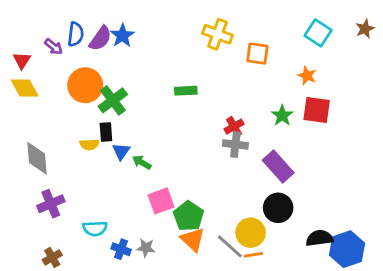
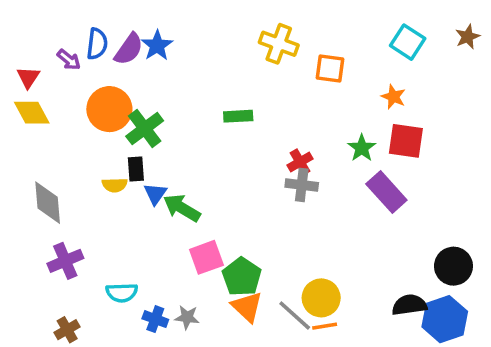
green arrow: (142, 162) -> (182, 208), size x1.5
purple rectangle: (278, 166) -> (386, 192), moved
black circle: (278, 208) -> (453, 266), moved

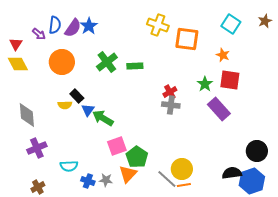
orange square: (330, 69) -> (187, 39), size x1.4
green cross: (145, 129) -> (107, 62), moved
black rectangle: (136, 169) -> (77, 96), turned -40
orange triangle: (247, 307) -> (128, 174), moved, turned 30

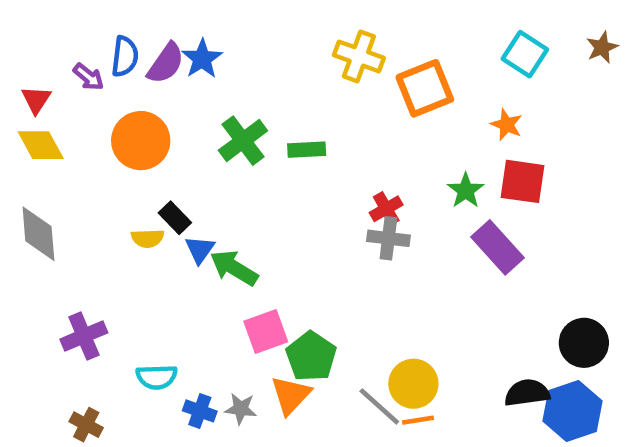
orange square: (187, 39) -> (425, 88), turned -30
gray diamond: (27, 115) -> (38, 234), moved
brown cross: (38, 187) -> (86, 425), turned -32

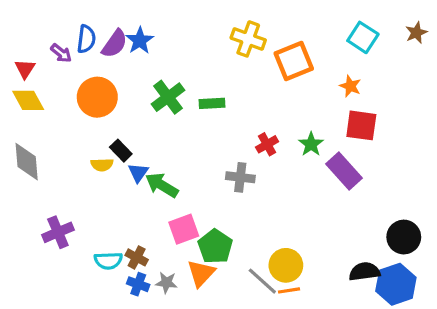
green star: (466, 191) -> (311, 144), moved
gray cross: (388, 238) -> (240, 177), moved
brown cross: (86, 425) -> (137, 257), moved

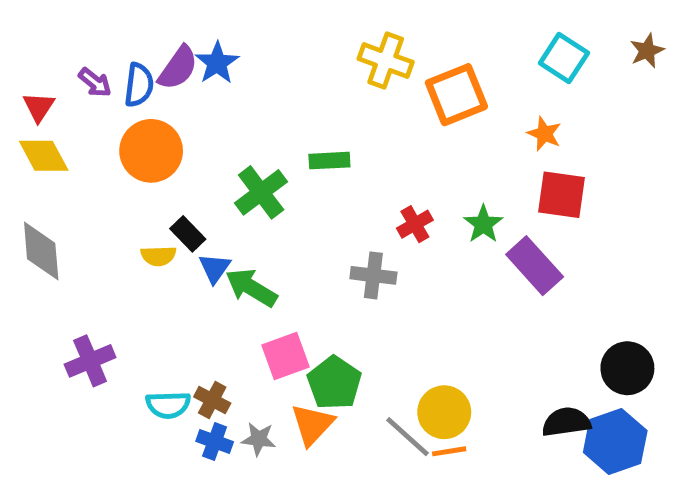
blue semicircle: (86, 39) -> (139, 85), moved
green cross: (168, 97) -> (261, 192), moved

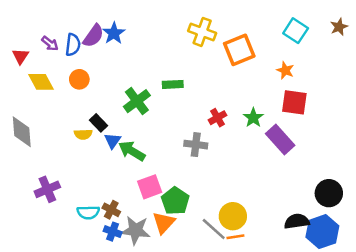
orange circle: (151, 151) -> (79, 79), size x0.6
yellow diamond: (44, 156) -> (41, 82), moved
gray star: (259, 439) -> (136, 230), size x1.6

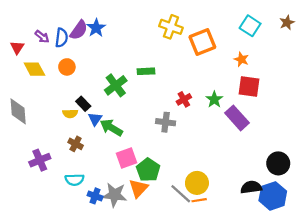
brown cross: (111, 210) -> (76, 144), moved

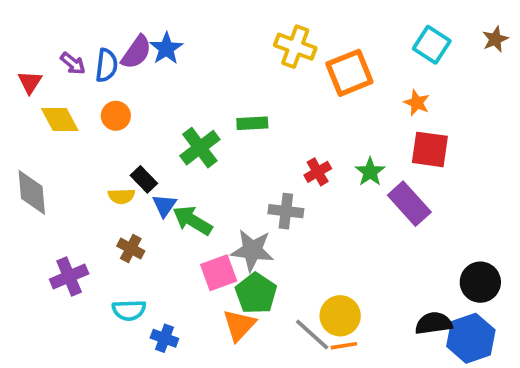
gray star: (115, 195) -> (252, 250), moved

